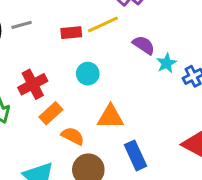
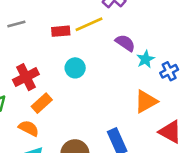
orange triangle: (110, 117) -> (146, 101), moved, turned -30
orange semicircle: (73, 136) -> (29, 128), moved

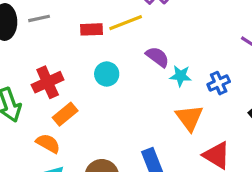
purple semicircle: (125, 43) -> (157, 57), moved
cyan star: (145, 59) -> (181, 76), moved, turned 30
orange triangle: (146, 101) -> (189, 118), turned -40

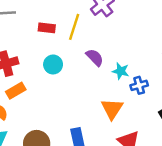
yellow line: (126, 23) -> (74, 27), turned -60
cyan star: (181, 76) -> (121, 71), moved

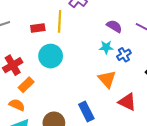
purple semicircle: (95, 57) -> (114, 26), moved
cyan circle: (53, 65) -> (51, 56), size x1.5

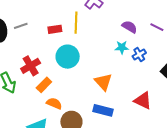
orange triangle: (107, 79) -> (103, 82), moved
orange semicircle: (17, 105) -> (54, 103), moved
blue rectangle: (86, 112) -> (103, 110), turned -48

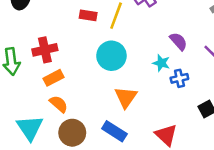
cyan circle: (68, 57) -> (111, 56), moved

